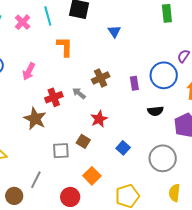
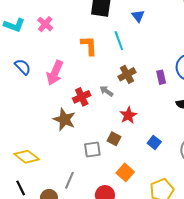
cyan line: (48, 16) -> (119, 41), moved
blue triangle: (114, 31) -> (138, 16), moved
pink arrow: (29, 71) -> (55, 73), size x1.4

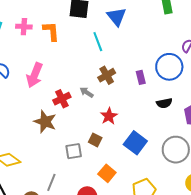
blue triangle: (138, 16) -> (116, 17), size x1.5
pink cross: (45, 24) -> (24, 27), turned -35
orange L-shape: (89, 46) -> (51, 31), moved
blue square: (154, 142) -> (135, 143), size x1.6

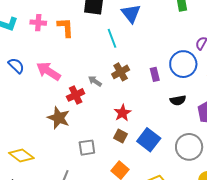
pink arrow: (35, 75) -> (48, 71), turned 100
gray arrow: (87, 92) -> (95, 81), moved
brown square: (95, 140) -> (120, 136), moved

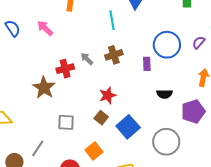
blue circle: (183, 64) -> (167, 45), moved
pink arrow: (48, 71) -> (45, 28), moved, size x0.7

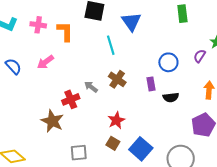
pink arrow: (45, 28) -> (45, 62), turned -72
blue circle: (167, 45) -> (168, 62), size x0.7
brown cross: (114, 55) -> (117, 79), turned -30
black semicircle: (164, 94) -> (171, 97), moved

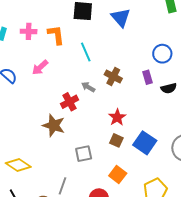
cyan line: (111, 45) -> (86, 52), moved

